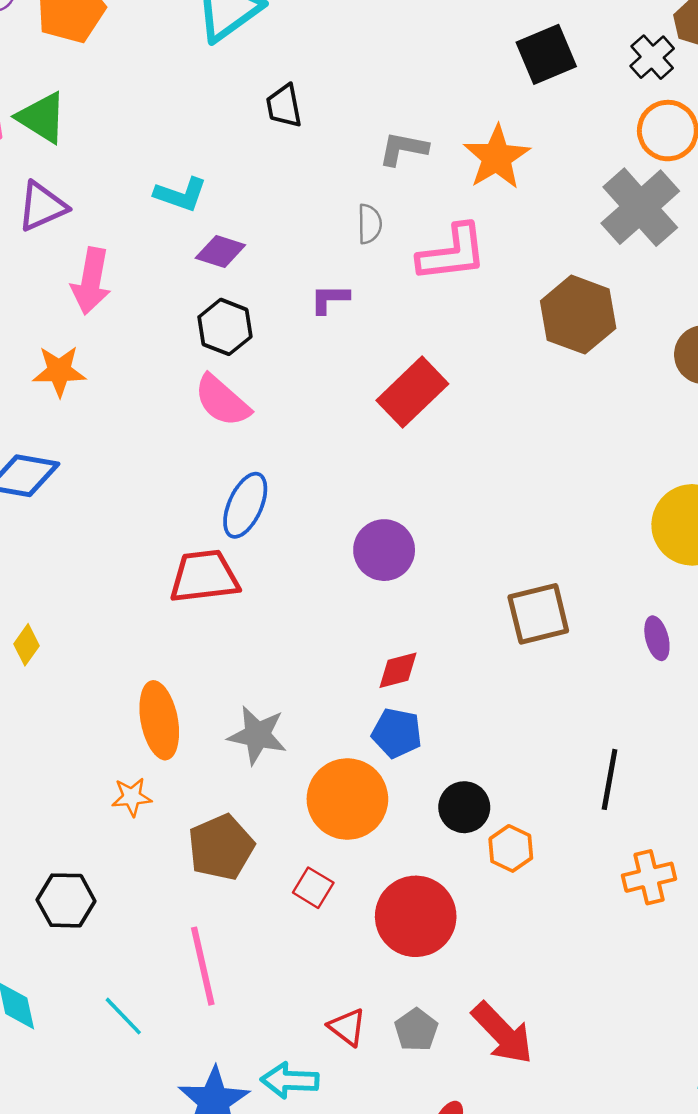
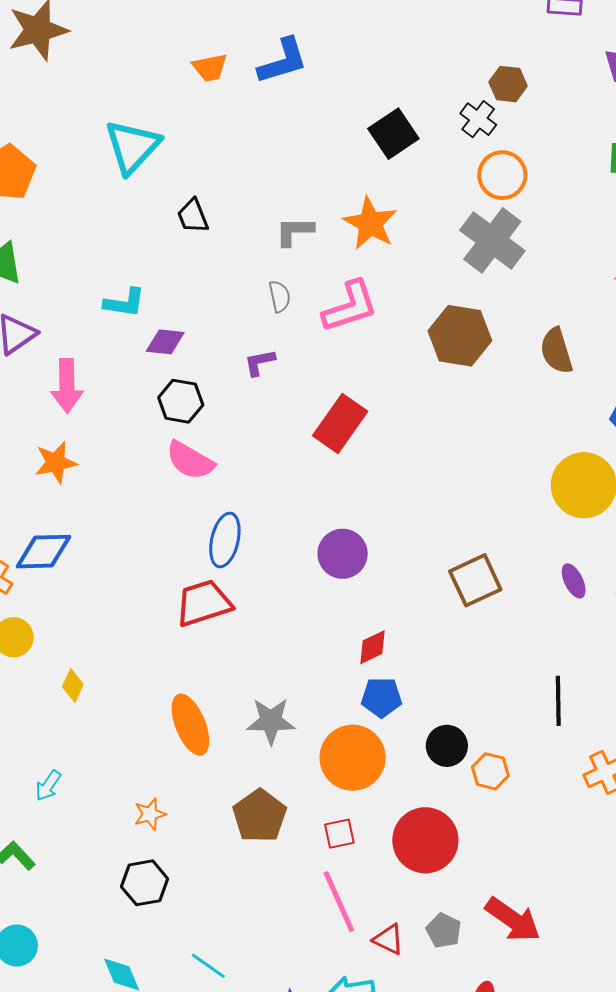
orange star: (132, 797) -> (150, 814), moved
red square: (313, 888) -> (339, 834), turned -32
pink line: (203, 966) -> (339, 902), moved

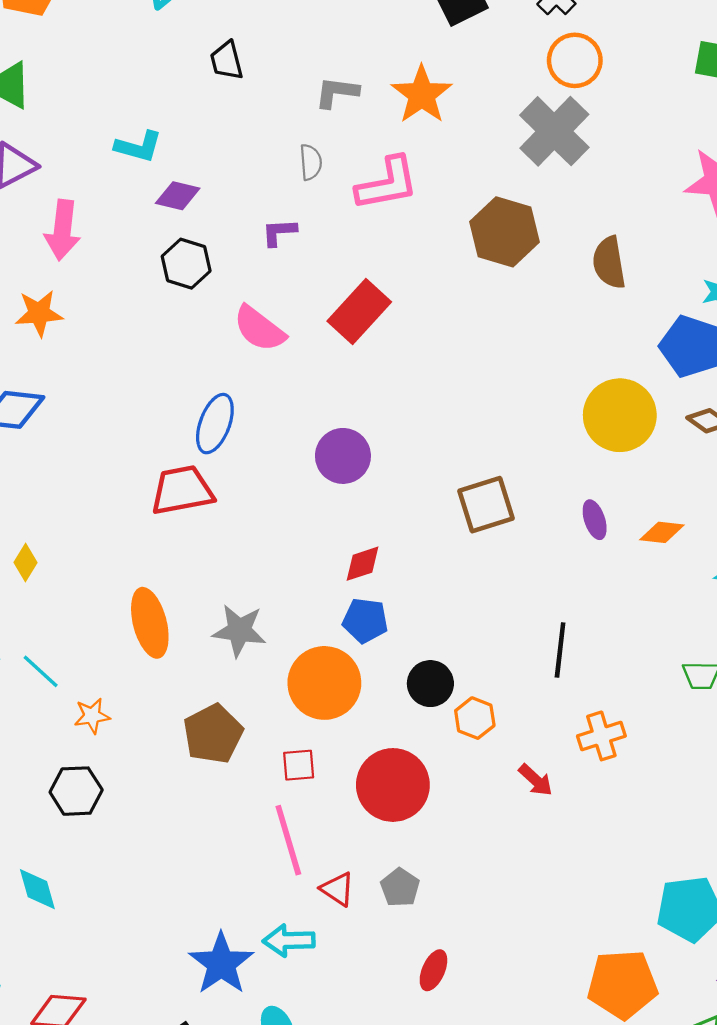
pink semicircle: (190, 460) -> (259, 329), moved
red arrow: (513, 920) -> (536, 780), moved, size x0.6
cyan line: (208, 966) -> (41, 671), moved

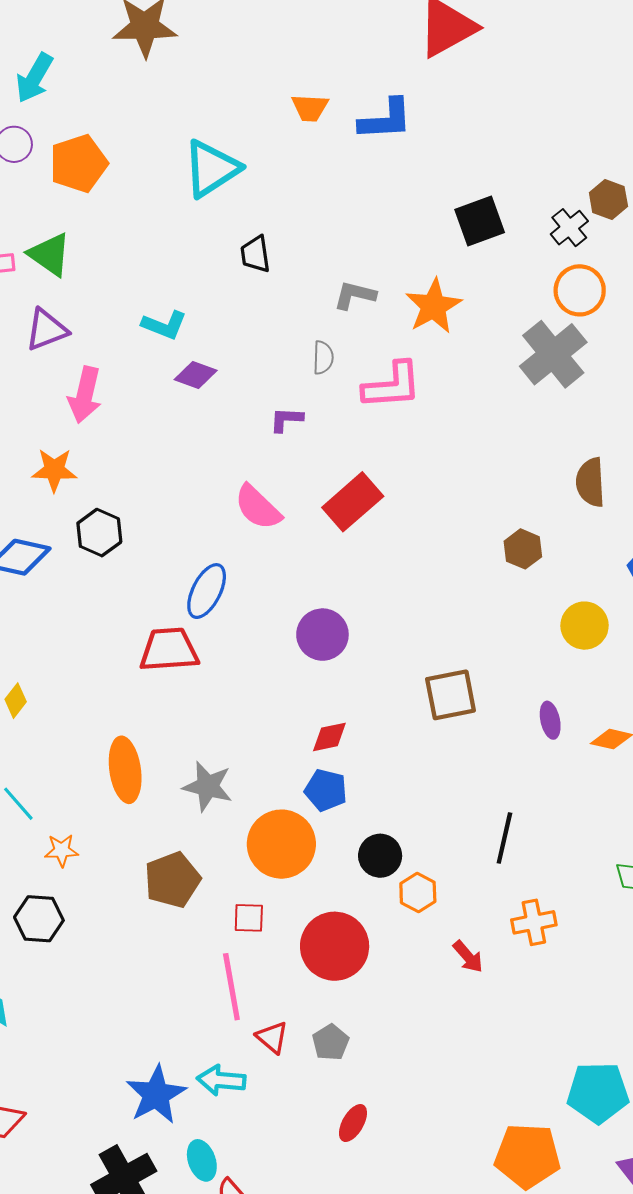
brown hexagon: (504, 232) -> (523, 549), moved, size x0.6
black hexagon: (186, 264) -> (99, 533), moved
yellow circle: (620, 415) -> (585, 626), size x0.7

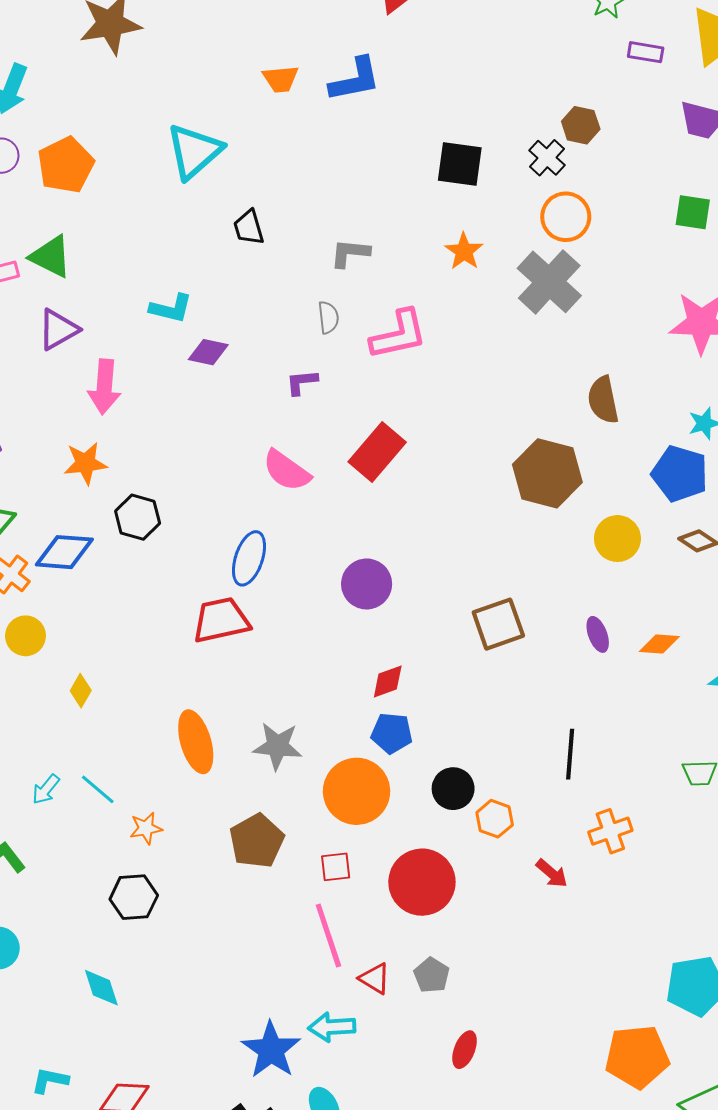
black square: (480, 221) -> (460, 164), turned 36
orange star: (433, 306) -> (464, 251), moved, size x0.7
brown hexagon: (523, 549) -> (547, 473), size x1.8

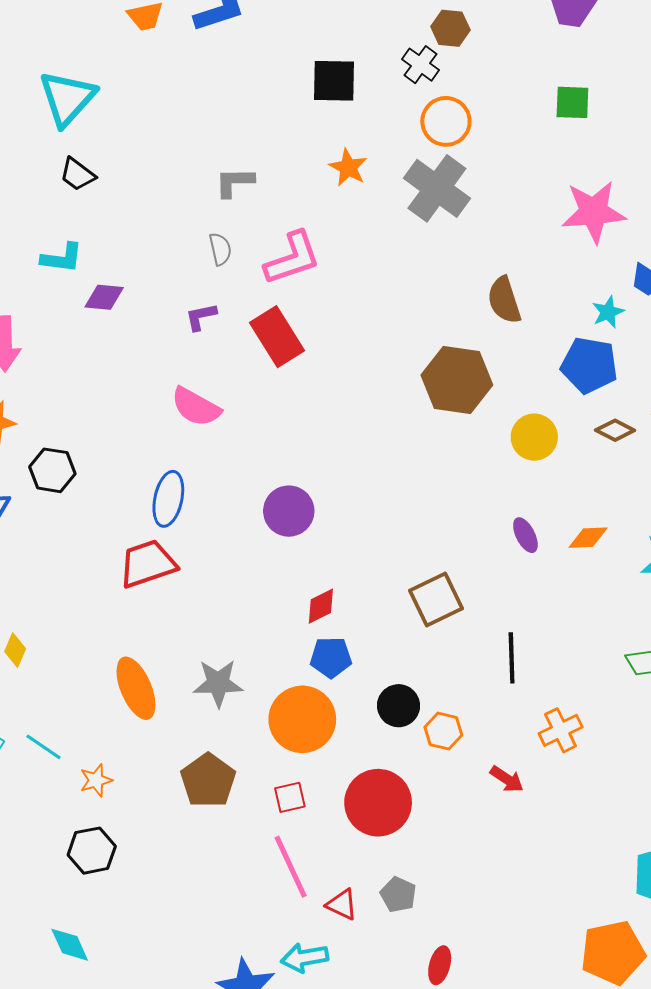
black trapezoid: (249, 227) -> (77, 174), moved, turned -30
red rectangle: (377, 452) -> (277, 337), moved, turned -66
brown square: (498, 624) -> (436, 600), moved

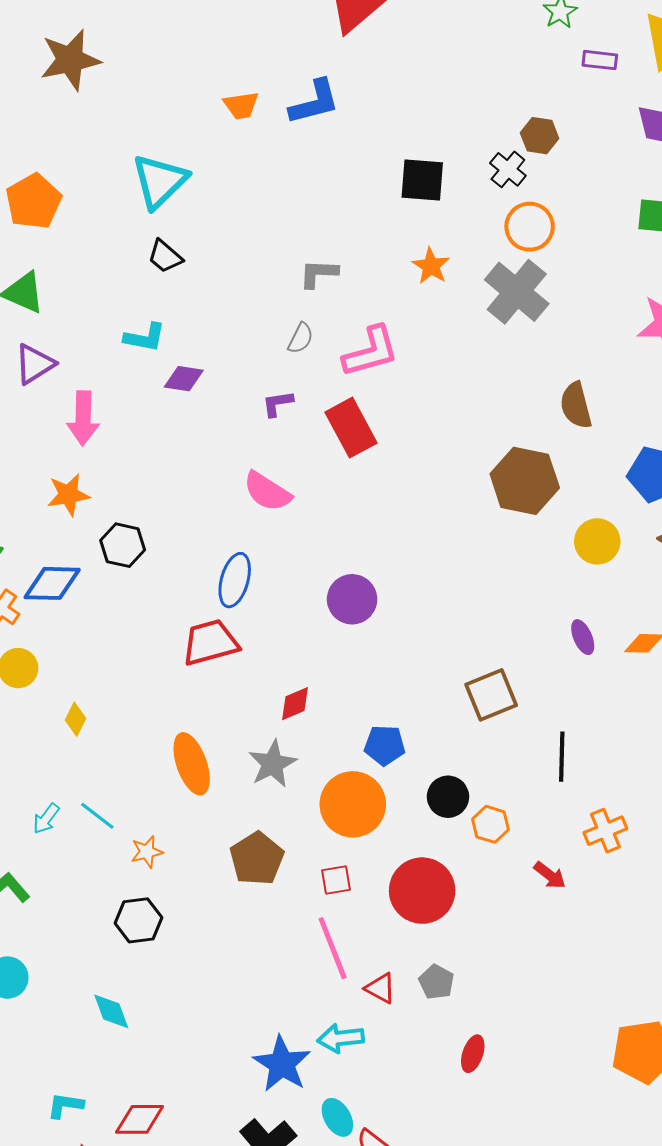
gray semicircle: (220, 249) -> (301, 338), turned 36
red diamond: (321, 606) -> (295, 704), moved
gray star: (218, 683) -> (272, 764), turned -30

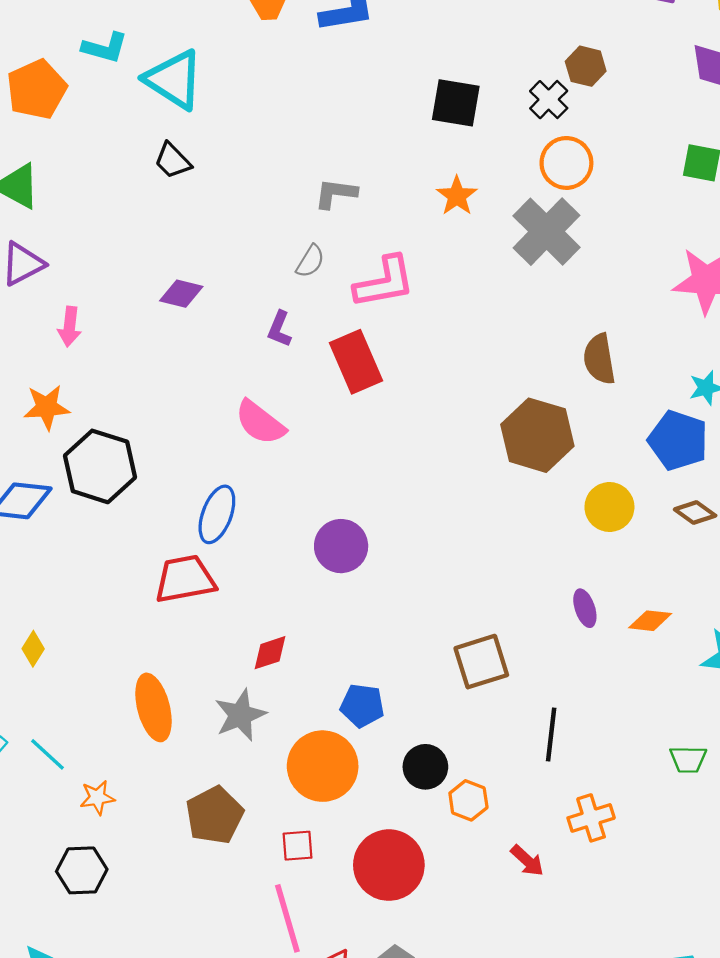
cyan triangle: (160, 181) -> (174, 80), turned -48
cyan L-shape: (145, 338) -> (105, 48), moved
purple L-shape: (278, 403) -> (279, 329), turned -64
pink arrow: (83, 418) -> (70, 327), size x0.7
black hexagon: (123, 545) -> (100, 466), size x1.5

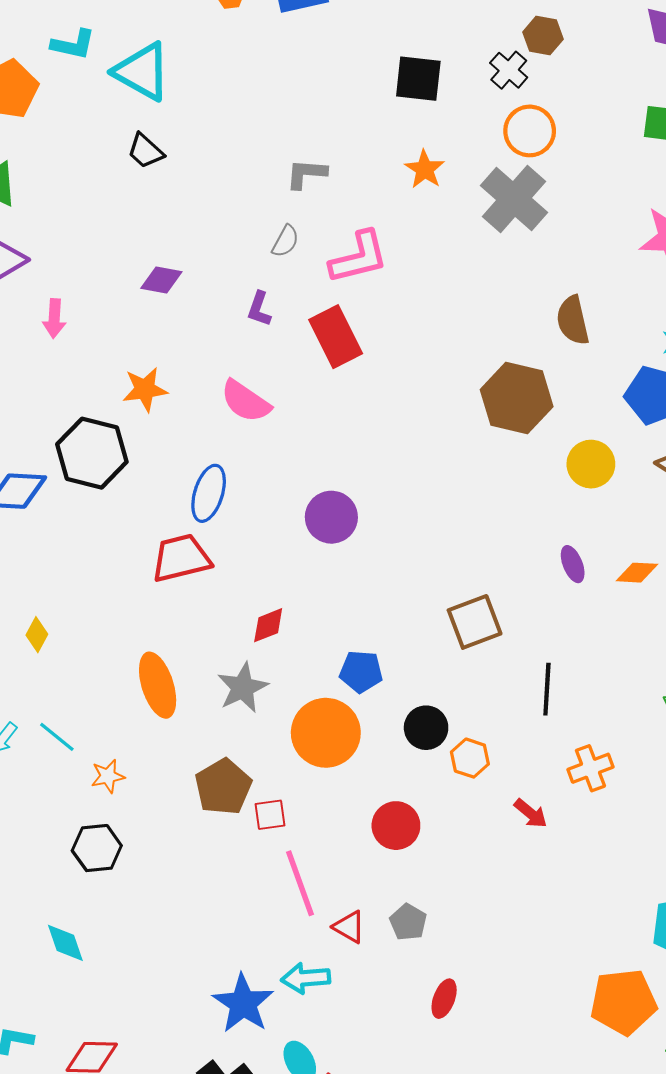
orange star: (47, 407) -> (145, 389), moved
red square: (298, 846) -> (270, 815), moved
red circle: (389, 865) -> (396, 826), size x0.7

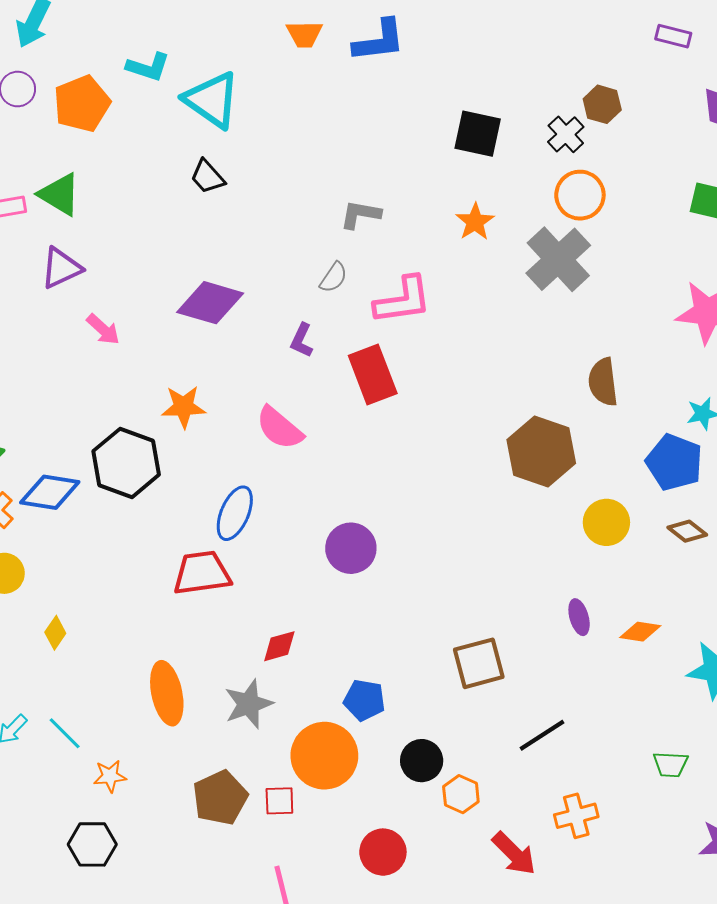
purple diamond: (161, 280) -> (210, 303), size x1.6
pink arrow: (54, 318) -> (103, 329), turned -57
black line: (547, 689) -> (542, 735), turned 48
red arrow: (531, 813) -> (514, 854), size x1.4
red square: (270, 815) -> (279, 801), moved

